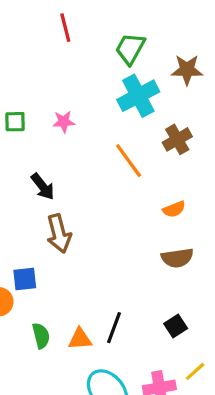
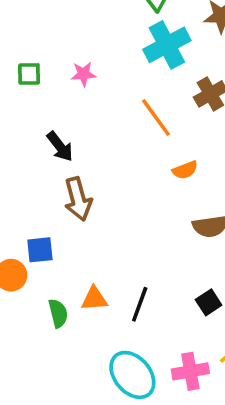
orange semicircle: (174, 209) -> (185, 170), moved
orange triangle: (80, 339) -> (94, 299), moved

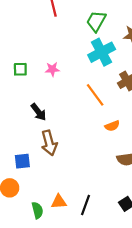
blue square: (40, 250) -> (22, 161), moved

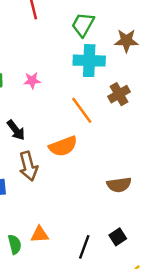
cyan cross: (102, 52) -> (89, 61), turned 30
orange semicircle: (112, 126) -> (63, 146), moved, size x1.6
black line: (85, 205) -> (84, 247), moved

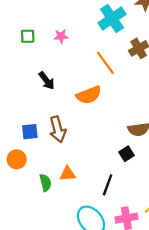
cyan cross: (89, 61) -> (112, 18), turned -36
brown arrow: (28, 166) -> (58, 129), moved
black square: (118, 237) -> (126, 154), moved

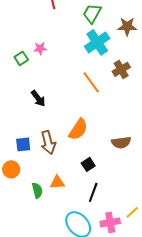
green square: (28, 36) -> (21, 58), turned -32
pink star: (61, 36) -> (40, 48), moved
orange semicircle: (89, 95) -> (78, 129), moved, turned -35
black square: (126, 154) -> (88, 164), moved

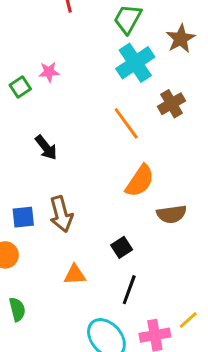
brown star: (127, 26) -> (181, 39), turned -30
orange semicircle: (78, 129) -> (140, 181), moved
green semicircle: (37, 190) -> (17, 309), moved

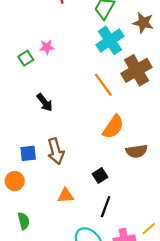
brown star: (181, 39) -> (143, 23), turned -30
brown cross: (172, 104) -> (137, 70), size x1.5

